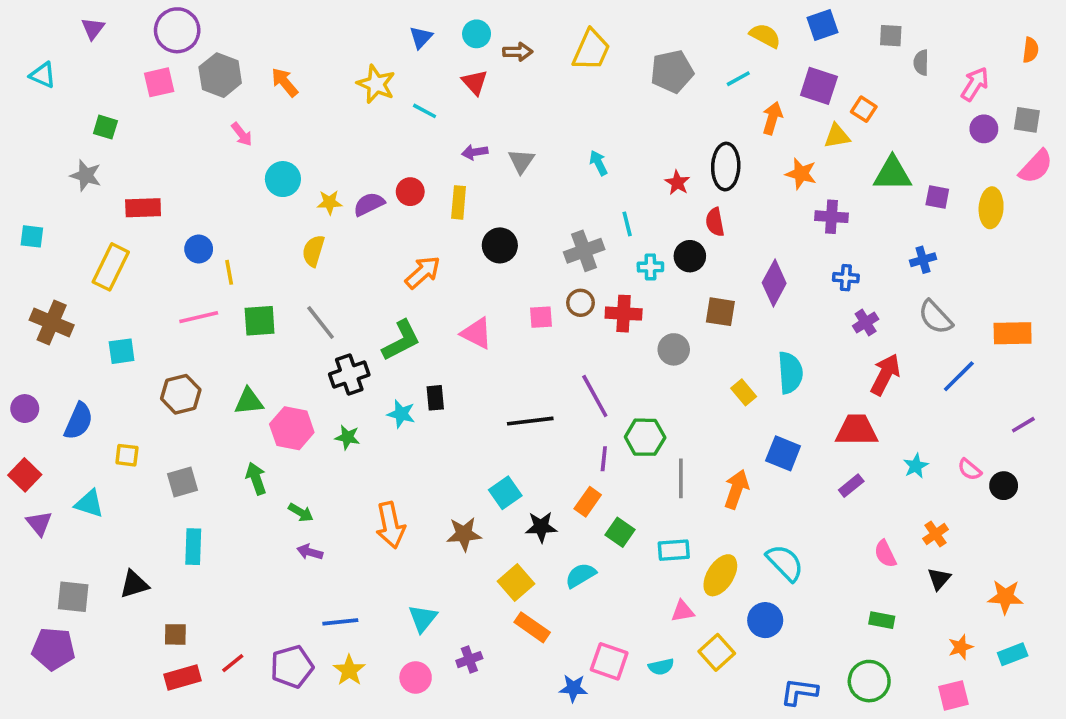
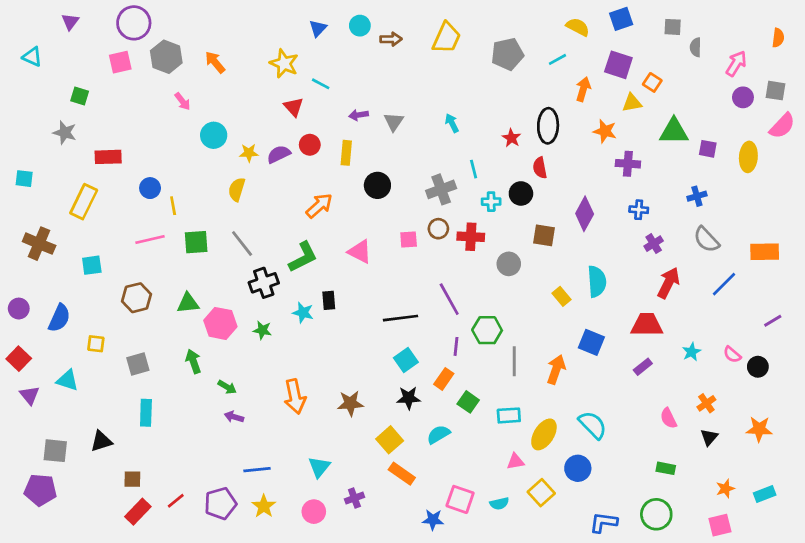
red triangle: (475, 82) -> (294, 107), moved
cyan square: (505, 493) -> (406, 360), moved
orange star: (1005, 597) -> (759, 429), moved
red rectangle: (183, 677) -> (138, 512), turned -30

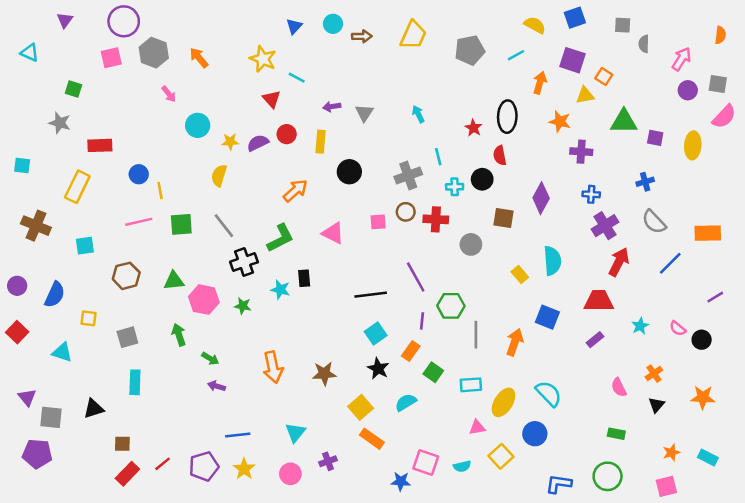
purple cross: (654, 244) -> (605, 226), size x1.5
purple triangle: (30, 395) -> (27, 397), moved
black star: (409, 398) -> (378, 369), turned 30
cyan rectangle: (765, 494) -> (708, 458), turned 48

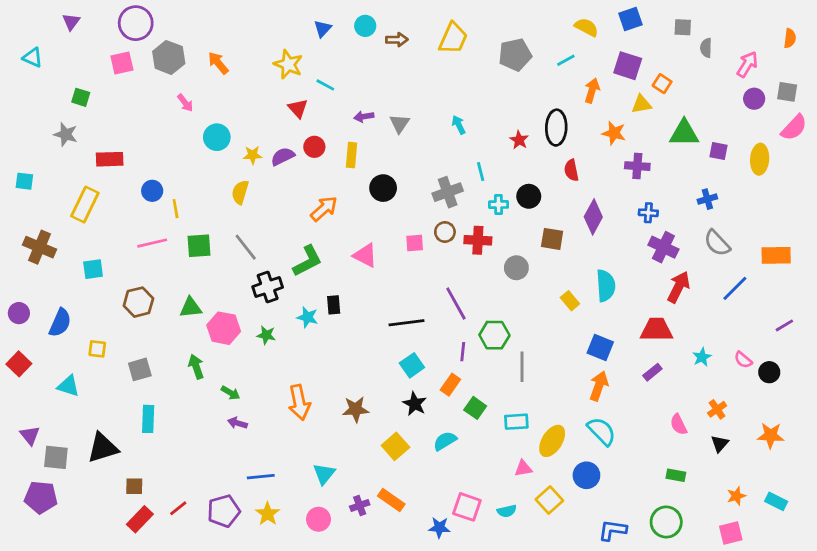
red semicircle: (500, 155) -> (571, 170), moved
purple cross: (605, 226) -> (663, 247), turned -32
orange arrow: (515, 342) -> (599, 386), moved
black triangle: (94, 409) -> (103, 448), size x1.4
orange rectangle: (372, 439) -> (391, 500), moved

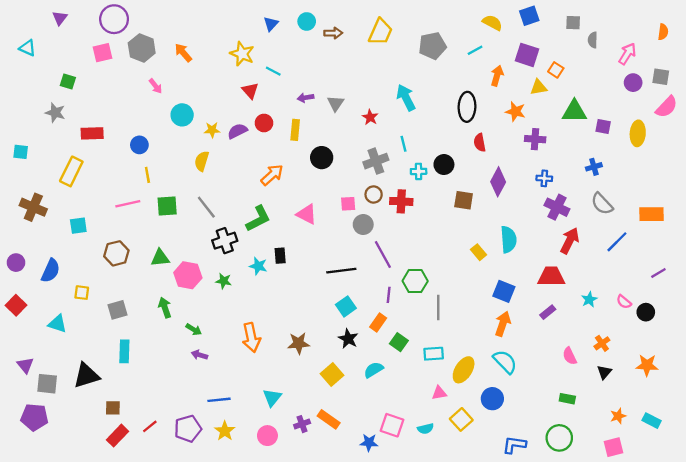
cyan arrow: (459, 125) -> (406, 98), moved, size x1.6
red star: (519, 140) -> (370, 117), moved
blue circle: (152, 191) -> (139, 145), moved
gray circle: (516, 268) -> (363, 224), moved

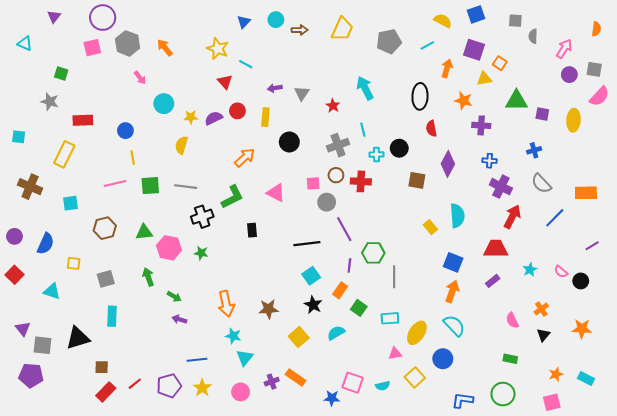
gray line: (206, 207) -> (186, 187), turned -45
cyan star: (258, 266) -> (233, 336), moved

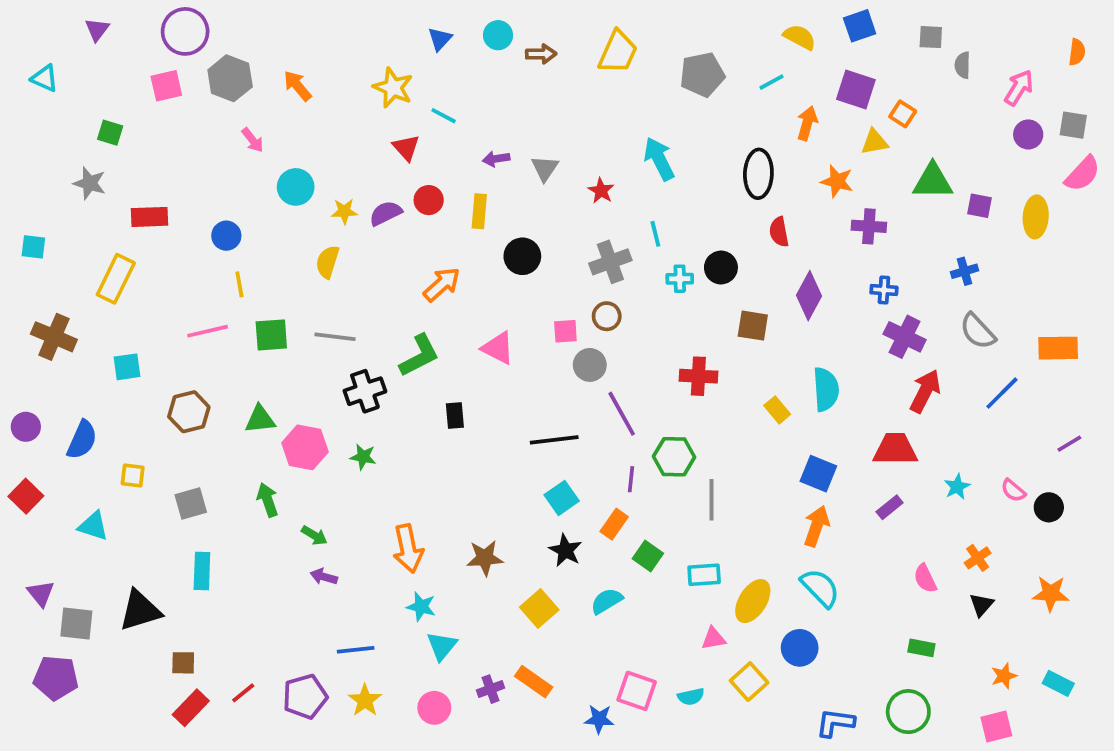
red cross: (361, 181) -> (698, 376), moved

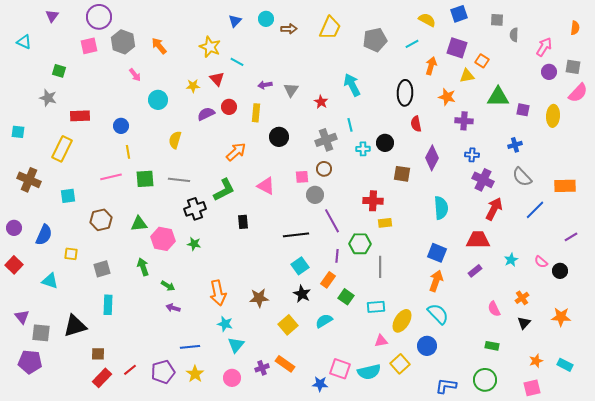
yellow star: (344, 211) -> (193, 86), moved
yellow rectangle: (777, 410) -> (385, 223), moved, turned -56
cyan semicircle: (691, 697) -> (369, 372), size x1.6

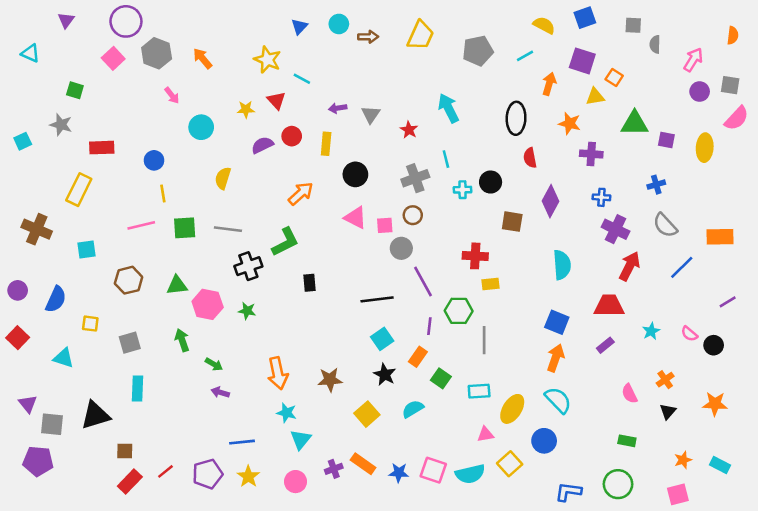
pink square: (89, 46) -> (113, 58), turned -30
cyan square: (18, 132) -> (23, 141), moved, turned -32
pink triangle: (266, 186) -> (355, 218), moved
blue star: (320, 384) -> (399, 473), moved

